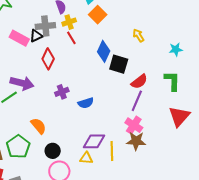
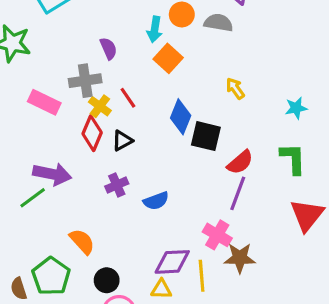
yellow cross: (69, 22) -> (100, 106), moved, turned -32
black triangle: (36, 36) -> (122, 141), moved
pink cross: (134, 125) -> (217, 235), moved

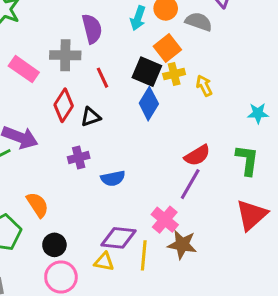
purple semicircle: (109, 48) -> (92, 29), size x1.4
orange square: (168, 58) -> (167, 48), moved
yellow cross: (100, 106) -> (174, 74), moved, turned 30
black square: (206, 136) -> (147, 72), moved

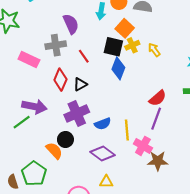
purple cross: (79, 158) -> (77, 113), size x1.6
purple diamond: (119, 238) -> (102, 154), moved, turned 40
black circle: (54, 245) -> (65, 139), moved
yellow line: (144, 255) -> (127, 130), moved

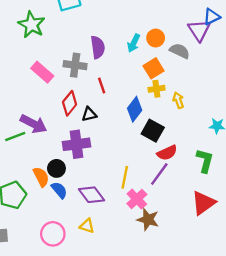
black square: (113, 47) -> (153, 131), moved
blue semicircle: (103, 124) -> (59, 190), moved, turned -126

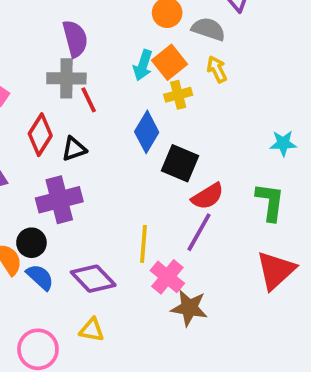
cyan arrow: (134, 43) -> (143, 65), moved
gray cross: (75, 65) -> (66, 78), moved
yellow arrow: (178, 100) -> (217, 69), moved

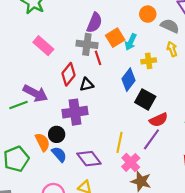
purple semicircle: (75, 39) -> (94, 23), turned 30
orange square: (170, 62) -> (115, 38), moved

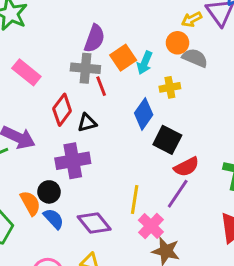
orange circle: (148, 14) -> (177, 43), moved
gray semicircle: (170, 26) -> (195, 58), moved
yellow arrow: (172, 49) -> (192, 19), moved, turned -96

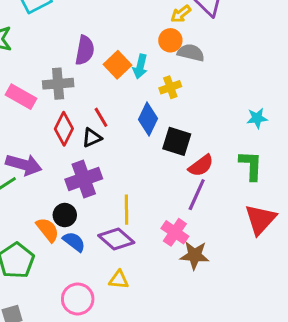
gray cross: (85, 68) -> (58, 84), moved
red line: (101, 86) -> (101, 117), moved
yellow line: (135, 199) -> (127, 210), moved

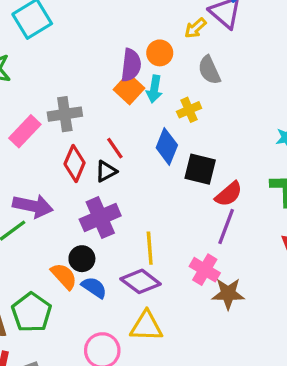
orange circle: (170, 40) -> (160, 53), moved
purple semicircle: (85, 50) -> (131, 65), moved
gray semicircle: (191, 53) -> (209, 70), turned -124
pink rectangle: (21, 97) -> (25, 131), turned -72
yellow triangle: (119, 280) -> (146, 326), size x1.5

